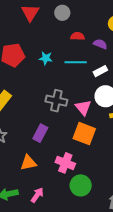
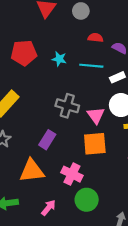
orange square: (84, 134) -> (95, 144), turned -30
orange triangle: (28, 163) -> (32, 171), size x1.4
pink arrow: (37, 195) -> (49, 208), moved

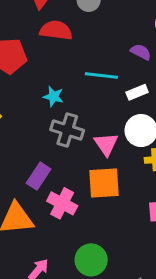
red semicircle: (95, 38) -> (56, 30), moved, size x1.5
cyan star: (59, 59) -> (53, 96), moved
pink cross: (72, 174) -> (62, 203), moved

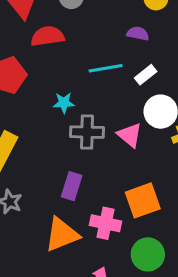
orange square: (104, 183) -> (143, 200), moved
pink cross: (62, 203) -> (106, 223), moved

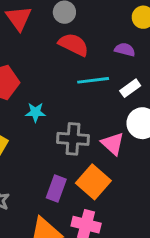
red semicircle: (47, 36) -> (74, 45), moved, turned 32
cyan star: (64, 103) -> (35, 112), moved
orange square: (143, 200) -> (93, 182), moved, turned -32

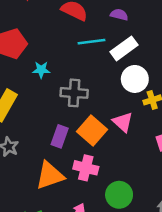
white rectangle: (130, 88) -> (124, 48), size x1.5
pink triangle: (113, 144) -> (123, 122), moved

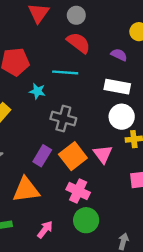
cyan line: (92, 42) -> (65, 72), moved
white rectangle: (124, 48) -> (117, 87), turned 35
pink cross: (86, 168) -> (78, 191), moved

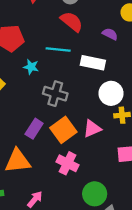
white rectangle: (117, 87) -> (93, 63), moved
pink triangle: (103, 154) -> (92, 129), turned 42
green circle: (86, 220) -> (95, 194), moved

